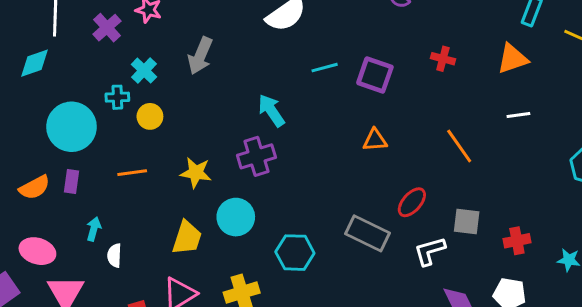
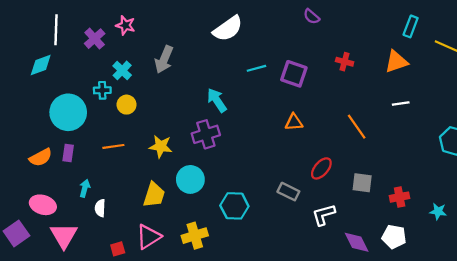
gray rectangle: (367, 233) -> (288, 192), size x0.7
white L-shape: (430, 251) -> (324, 215), moved

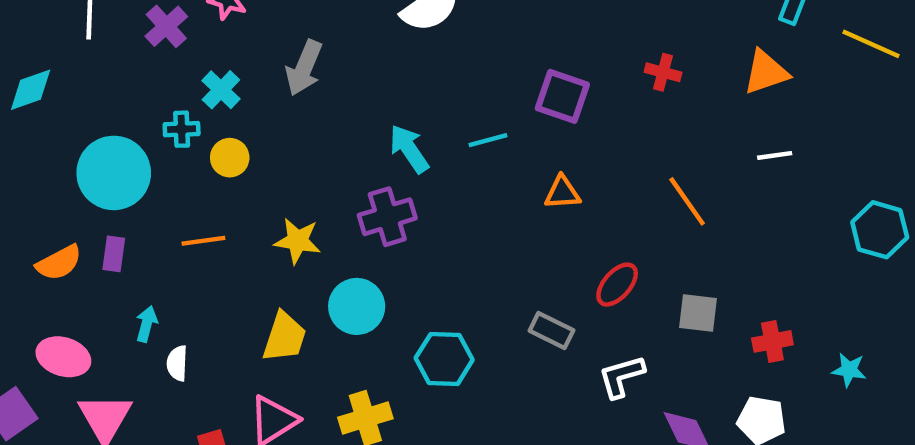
cyan diamond: (41, 65) -> (31, 90), moved
cyan line: (256, 68) -> (488, 140), moved

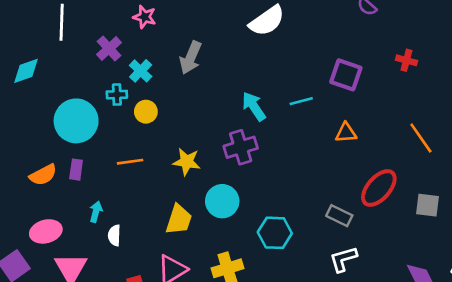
purple cross: (166, 26) -> (109, 48), moved
red ellipse: (617, 285) -> (379, 188), size x1.4
pink ellipse: (63, 357) -> (46, 231), turned -32
white L-shape: (621, 376) -> (343, 259), moved

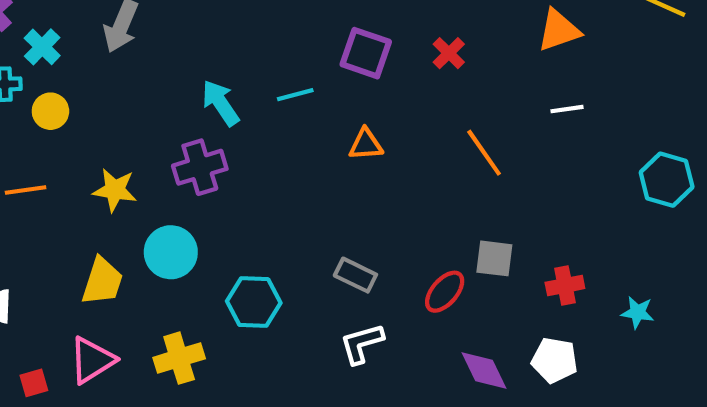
red cross: (406, 60) -> (449, 53), moved, turned 30
red ellipse: (379, 188) -> (445, 292), moved, size x0.7

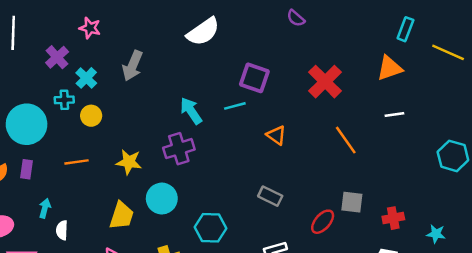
purple square: (366, 53) -> (254, 78), moved
red cross: (449, 53) -> (325, 82), size x1.8
orange triangle: (366, 144) -> (276, 135), turned 40
gray rectangle: (355, 275) -> (270, 196), moved

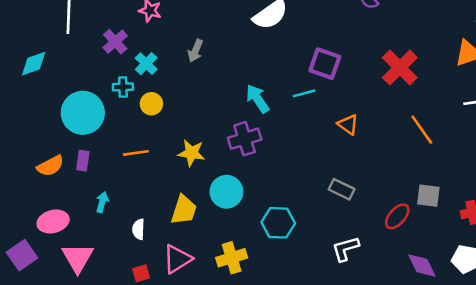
gray arrow: (133, 66) -> (195, 51), size x0.7
white semicircle: (62, 230) -> (138, 229), moved

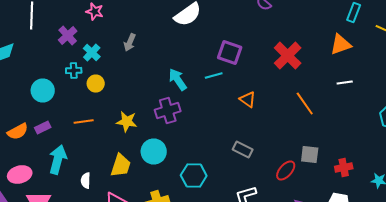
cyan circle: (83, 113) -> (43, 90), size x0.7
purple rectangle: (83, 161) -> (43, 128), turned 56
cyan arrow: (102, 202) -> (58, 160), size x1.8

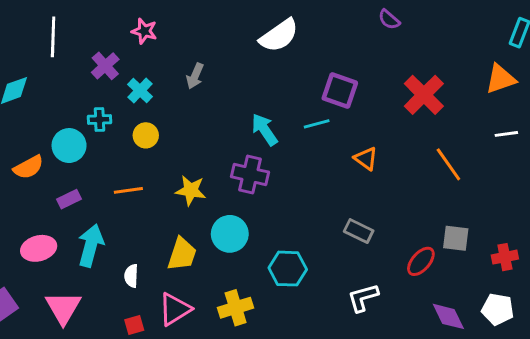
cyan cross: (74, 70) -> (99, 119), moved
purple cross: (168, 110) -> (250, 174), turned 30
orange semicircle: (18, 132) -> (28, 167), moved
pink ellipse: (20, 174) -> (39, 248), moved

